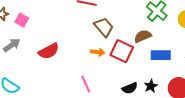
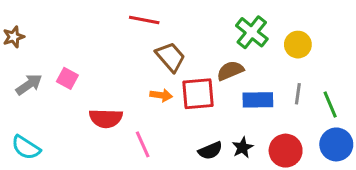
pink square: (22, 20) -> (67, 78), moved
red semicircle: (49, 51) -> (106, 118), moved, turned 30
red square: (122, 51) -> (198, 94), turned -30

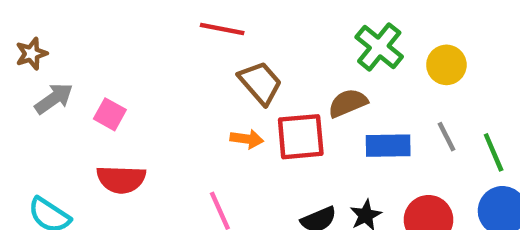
gray arrow: (29, 85) -> (54, 99), moved
gray line: (298, 94) -> (446, 137), turned -35
red semicircle: (106, 118) -> (121, 179), moved

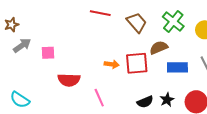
brown trapezoid: (260, 83) -> (137, 23), moved
pink square: (110, 114) -> (48, 53), turned -32
red semicircle: (121, 179) -> (69, 80), moved

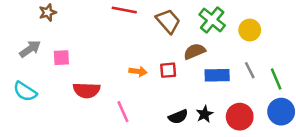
brown star: (12, 25) -> (48, 12), moved
red square: (137, 63) -> (168, 70), size x0.6
cyan semicircle: (20, 100) -> (25, 92), moved

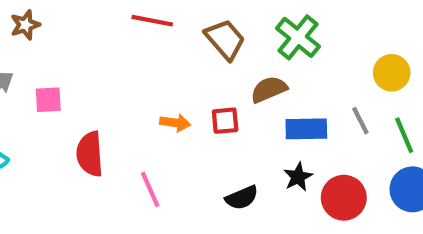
yellow circle: (250, 30) -> (392, 73), moved
red semicircle: (87, 90) -> (90, 154), turned 84
black star: (205, 114) -> (298, 177), moved

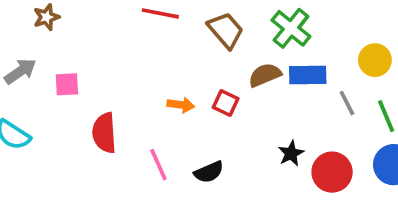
red square: (225, 121) -> (226, 103), turned 30
blue rectangle: (306, 129) -> (308, 75), moved
black semicircle: (242, 198) -> (209, 172), moved

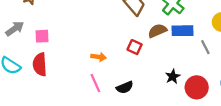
orange arrow: (181, 105) -> (99, 57), moved
red semicircle: (104, 133) -> (40, 65), moved

